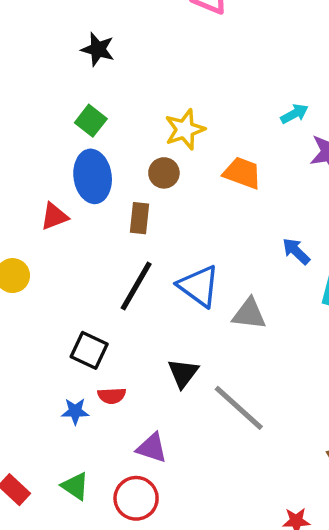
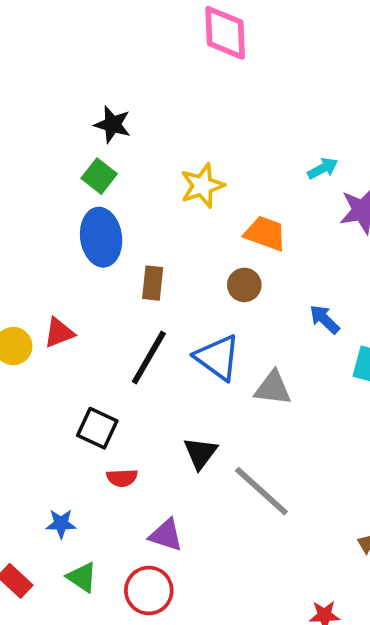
black star: (98, 49) -> (113, 125), moved
brown circle: (164, 173) -> (244, 285), moved
red triangle: (54, 216) -> (59, 333), moved
blue star: (75, 411) -> (61, 524), moved

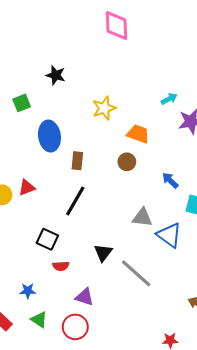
green square: (99, 176) -> (22, 103), moved, turned 30
blue triangle: (218, 357) -> (169, 235), moved

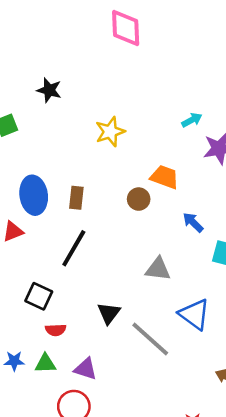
orange trapezoid: (138, 134) -> (165, 177), moved
blue ellipse: (49, 136) -> (34, 195), moved
blue triangle: (169, 235) -> (194, 314), moved
green triangle: (39, 320) -> (45, 364), moved, turned -36

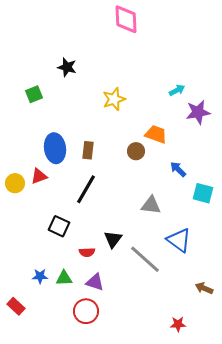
red semicircle: (56, 330) -> (87, 252), moved

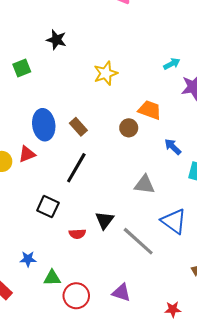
brown rectangle: (88, 150) -> (78, 127), turned -48
green triangle: (64, 278) -> (52, 278), moved
purple triangle: (95, 282) -> (121, 293), moved

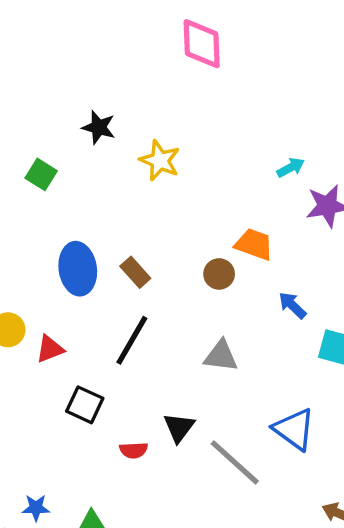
green square: (22, 68) -> (41, 174), turned -36
yellow star: (106, 73) -> (160, 161), moved, turned -30
red triangle: (27, 154) -> (50, 349), moved
gray triangle: (144, 185) -> (221, 356), moved
blue star: (28, 259) -> (36, 508), moved

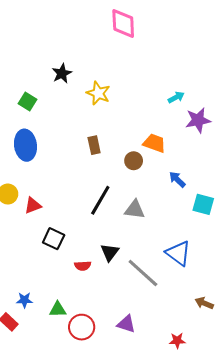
black star: (99, 127) -> (62, 73), turned 30
blue ellipse: (78, 269) -> (25, 145), moved
brown rectangle: (135, 272) -> (94, 145), moved, turned 30
black line: (132, 340) -> (100, 200), moved

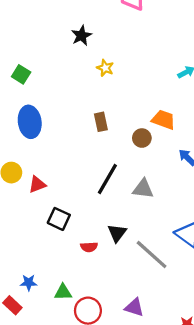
black star: (62, 73) -> (81, 36), moved
yellow star: (98, 93) -> (105, 68), size x0.7
green square: (28, 101) -> (21, 74), moved

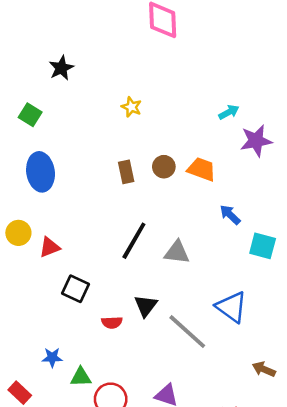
black star: (81, 36) -> (61, 68), moved
brown circle: (142, 138) -> (164, 167), moved
blue star: (29, 283) -> (52, 358), moved

